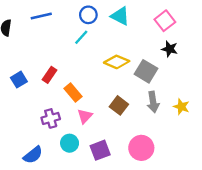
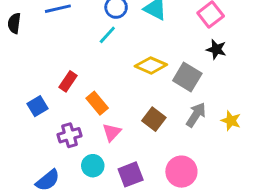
blue square: (19, 80) -> (38, 106), moved
gray arrow: (153, 102) -> (196, 115), turned -138

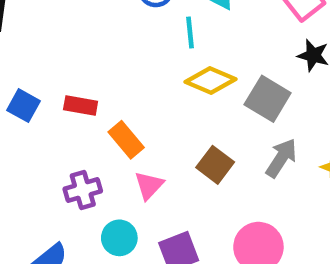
cyan line: (107, 35) -> (190, 33), moved, turned -48
red rectangle: (68, 81) -> (81, 106), turned 66
blue square: (38, 106) -> (23, 106), moved, turned -30

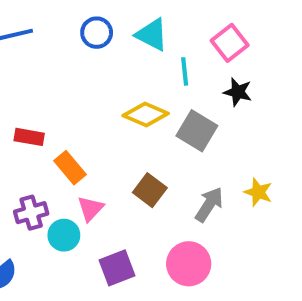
cyan line: (190, 33) -> (185, 71), moved
gray arrow: (281, 158) -> (209, 204), moved
cyan circle: (119, 238) -> (64, 235), moved

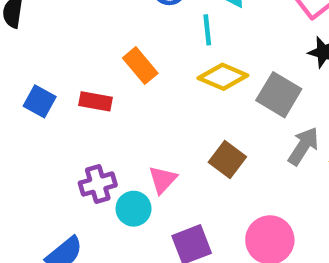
cyan line: (185, 71) -> (207, 30), moved
orange rectangle: (70, 168) -> (140, 66), moved
gray arrow: (209, 204) -> (303, 146), moved

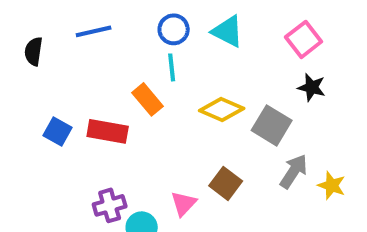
cyan line: (207, 30) -> (172, 67), moved
red rectangle: (96, 101) -> (108, 131), size x1.4
pink triangle: (163, 180) -> (184, 203), moved

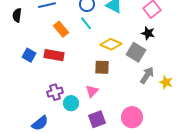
cyan line: (172, 67) -> (86, 23), turned -32
black star: (312, 87) -> (148, 33), moved
orange rectangle: (148, 99) -> (61, 29), moved
brown square: (226, 183) -> (102, 67), moved, turned -35

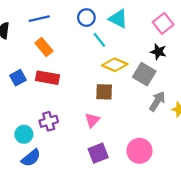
cyan line: (86, 23) -> (99, 40), moved
orange rectangle: (61, 29) -> (44, 47), moved
blue square: (29, 55) -> (18, 78), turned 32
cyan circle: (71, 103) -> (24, 134), moved

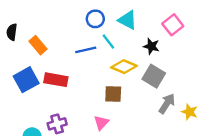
blue line: (39, 19) -> (86, 50), moved
orange rectangle: (44, 47) -> (38, 45), moved
black star: (158, 52) -> (151, 46), moved
blue square: (18, 78) -> (26, 80), size x1.5

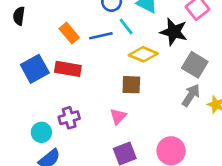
orange rectangle: (38, 45) -> (69, 33), moved
black star: (151, 46) -> (174, 32), size x1.5
gray square: (154, 76) -> (195, 65), moved

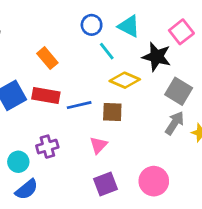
blue line: (101, 36) -> (79, 105), moved

